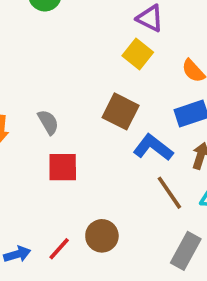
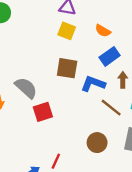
gray semicircle: (48, 122) -> (26, 88), size x1.5
brown circle: (102, 236) -> (97, 143), moved

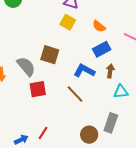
brown square: (67, 68) -> (50, 55), moved
brown line: (111, 108) -> (75, 94), moved
brown circle: (97, 143) -> (89, 135), moved

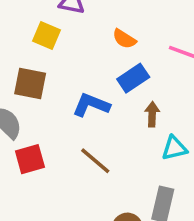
yellow square: (68, 22) -> (46, 36), moved
brown square: (50, 55) -> (30, 83), moved
blue L-shape: (84, 71) -> (91, 105), moved

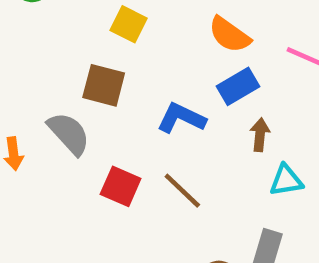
orange semicircle: (124, 39) -> (229, 35), size x1.4
red square: (30, 159) -> (121, 186), moved, turned 36

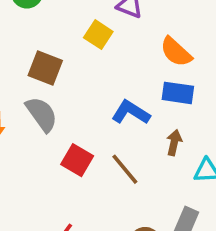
brown square: (104, 85) -> (45, 68), moved
blue rectangle: (238, 86) -> (178, 93), turned 32
brown arrow: (260, 135) -> (174, 143), moved

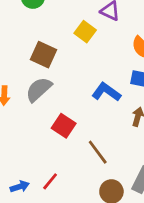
gray semicircle: (42, 114) -> (39, 89), turned -100
brown line: (125, 169) -> (98, 152), moved

